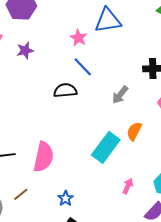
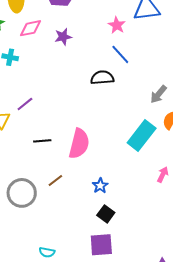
gray arrow: (120, 95) -> (159, 94), moved

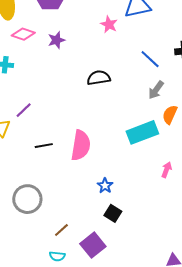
pink diamond: (30, 28) -> (23, 34), turned 35
blue line: (120, 54) -> (150, 59), moved
cyan rectangle: (142, 136) -> (142, 132), turned 36
brown line: (55, 181) -> (61, 230), moved
purple square: (101, 245) -> (93, 245), moved, turned -30

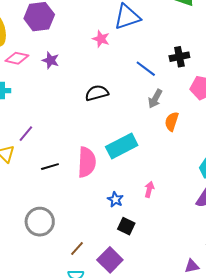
purple star: (56, 40) -> (51, 60), turned -30
cyan rectangle: (142, 132) -> (122, 146), moved
pink arrow: (167, 170) -> (149, 189), moved

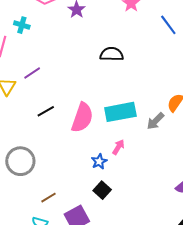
blue line: (146, 69) -> (168, 25), moved
gray arrow: (155, 99) -> (155, 121), moved
black line: (50, 167) -> (46, 111), turned -30
pink arrow: (149, 189) -> (118, 147), moved

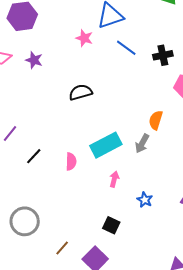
black line: (46, 111) -> (34, 156), moved
pink semicircle: (82, 118) -> (71, 162), size x0.6
blue star: (99, 161) -> (145, 200), moved

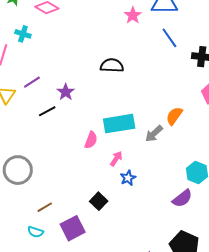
purple star: (34, 60) -> (66, 92), moved
pink semicircle: (71, 162) -> (91, 140), moved
blue star: (145, 200) -> (128, 178), moved

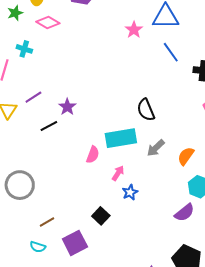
black semicircle: (112, 66) -> (146, 110), moved, turned -115
orange semicircle: (174, 116) -> (186, 156), moved

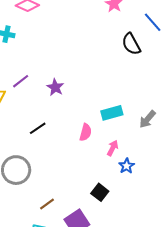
black semicircle: (146, 110) -> (131, 44), moved
black line: (49, 126) -> (38, 128), moved
cyan rectangle: (121, 138) -> (112, 113), size x0.7

